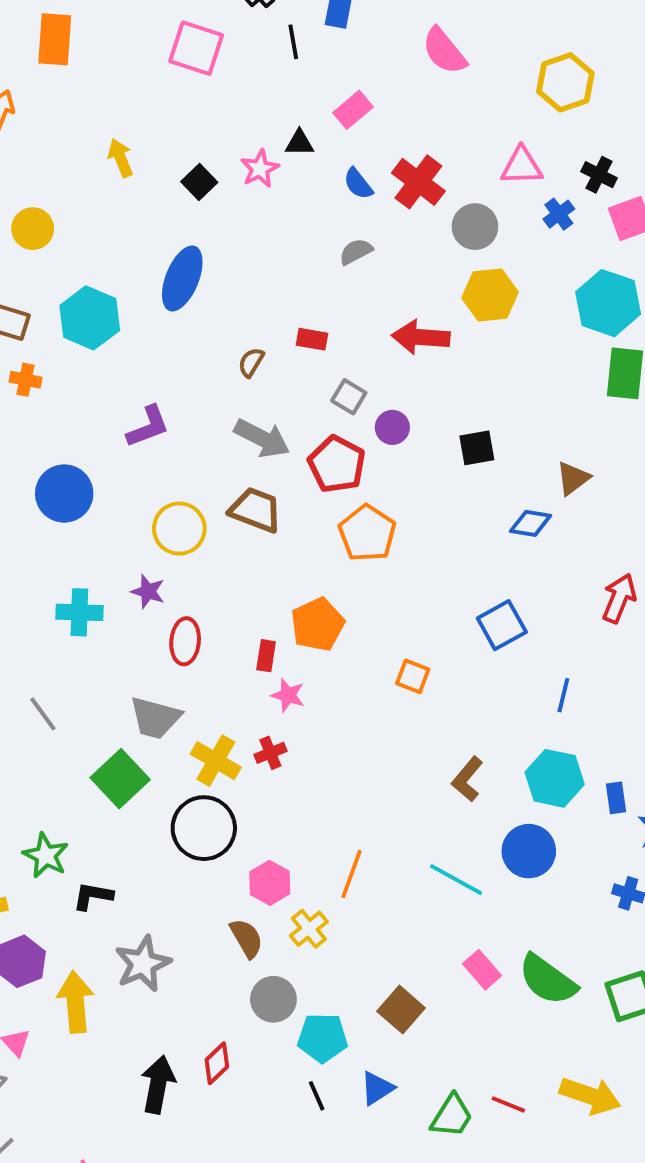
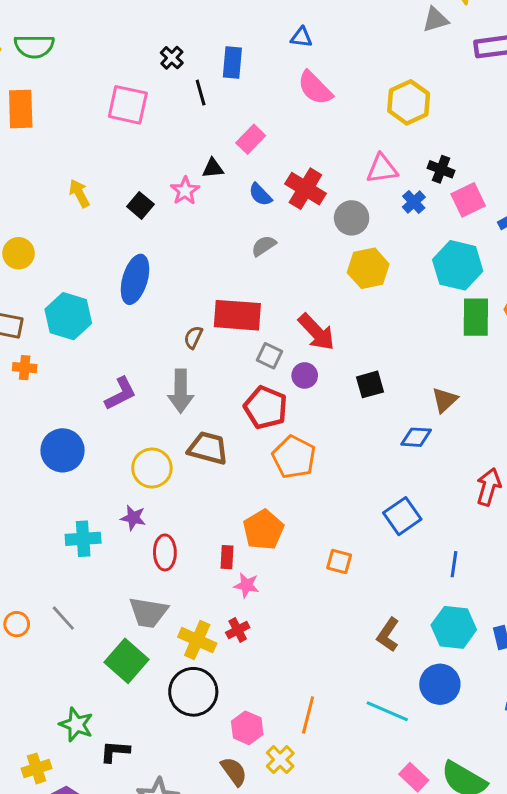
red arrow: (421, 337) -> (316, 332), moved, turned -132
red rectangle: (312, 339) -> (237, 315), size x2.0
gray arrow: (262, 438) -> (181, 391), moved, turned 69

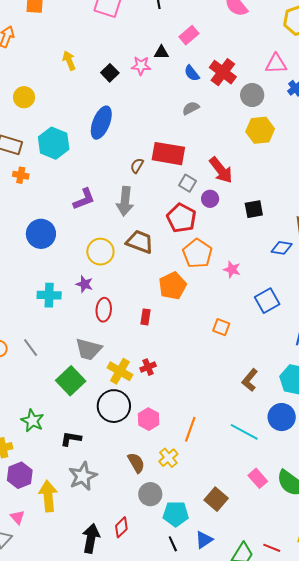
pink star: (185, 191) -> (141, 66), turned 30
orange pentagon: (263, 530) -> (172, 286), moved
pink star: (247, 585) -> (232, 269), moved
pink hexagon: (247, 728) -> (149, 419), moved
black L-shape: (115, 751) -> (71, 439), moved

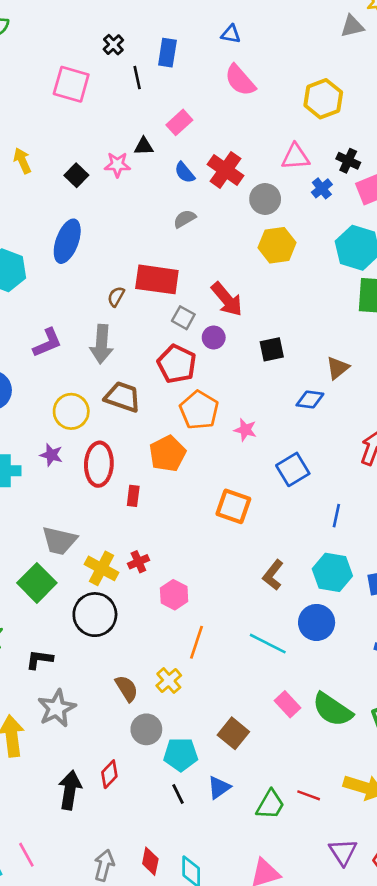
red ellipse: (104, 310) -> (99, 464), moved, size x1.4
orange square: (221, 327) -> (233, 506), size x1.5
pink hexagon: (149, 419) -> (174, 595), moved

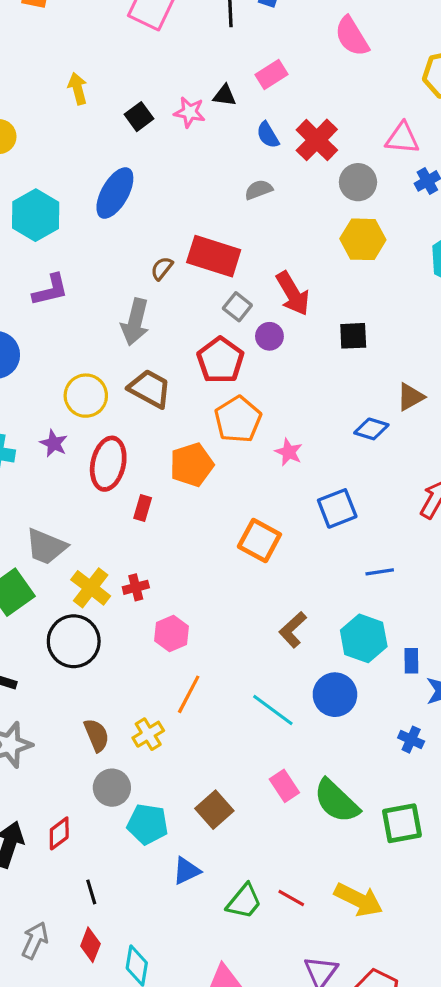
purple L-shape: (47, 343) -> (50, 290), moved
black square: (272, 349) -> (353, 336), moved
blue line: (336, 516) -> (380, 572), turned 60
black line: (178, 794) -> (91, 892), moved

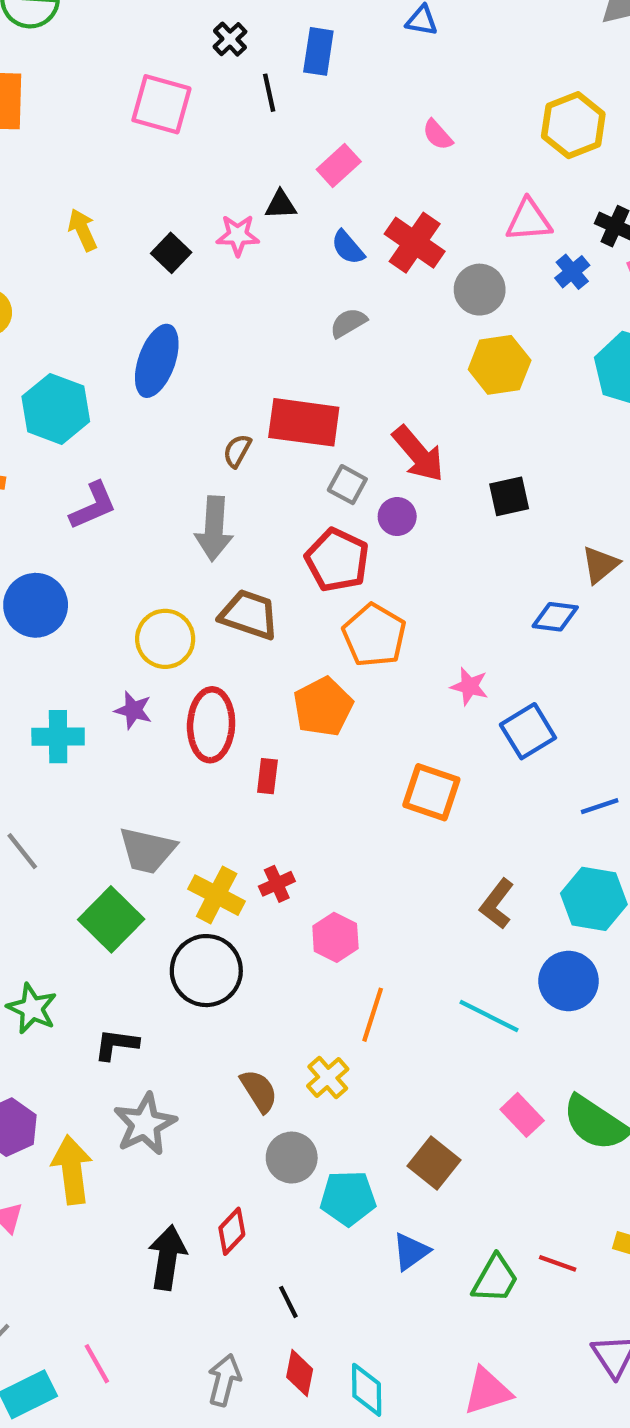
pink semicircle: (352, 36) -> (438, 135), moved, size x0.6
pink star: (289, 452) -> (469, 686), moved

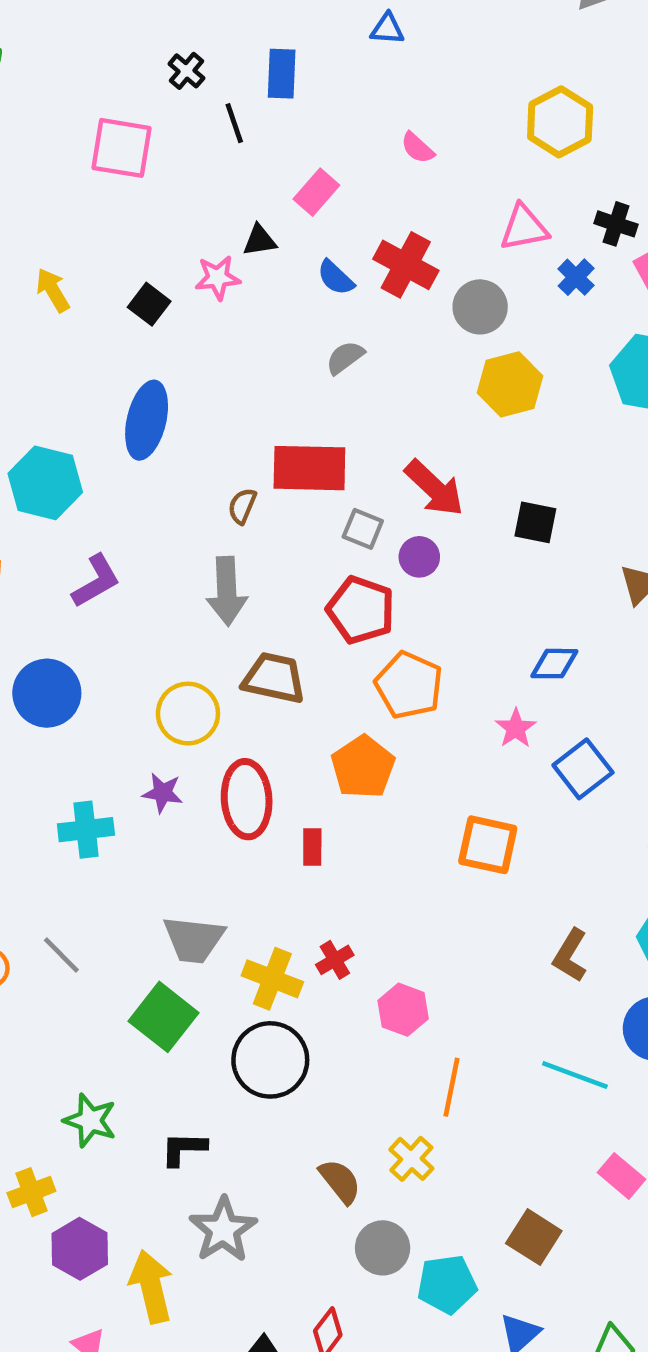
black square: (509, 496) -> (535, 522), turned 30
blue diamond: (555, 617) -> (554, 664), moved
pink star: (469, 686) -> (516, 728), turned 30

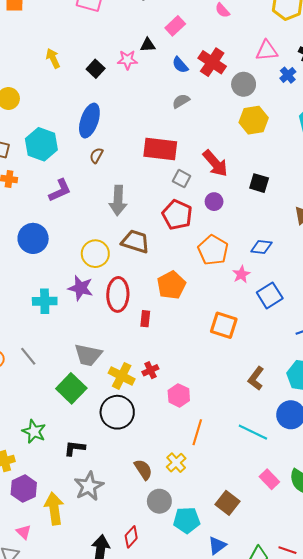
brown semicircle: (242, 506) -> (96, 156), moved
purple circle: (419, 557) -> (214, 202), moved
orange pentagon: (409, 685) -> (213, 250), moved
purple star: (163, 793) -> (81, 288), size x1.4

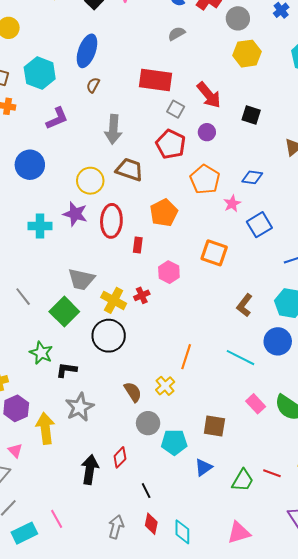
gray line: (28, 356) -> (23, 297), moved
pink hexagon: (179, 395) -> (169, 272), moved
green star: (34, 432) -> (41, 353), moved
brown square: (228, 503) -> (214, 426), turned -30

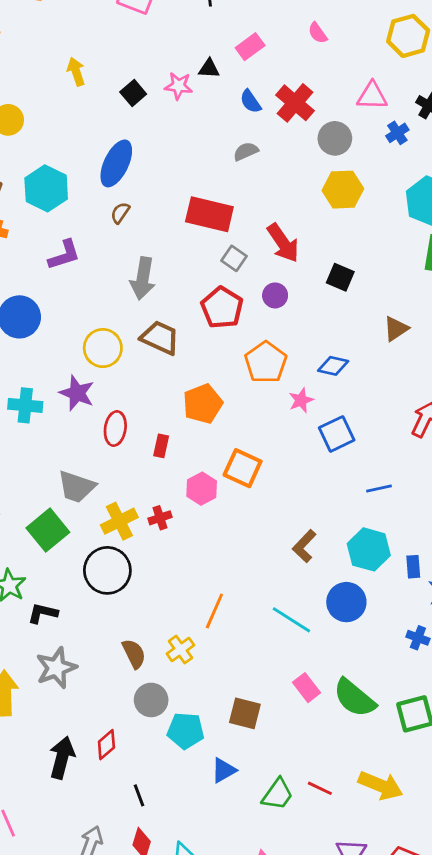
red ellipse: (111, 221) -> (115, 428), moved, size x0.7
orange square: (214, 253) -> (243, 468), moved
yellow cross: (114, 300) -> (119, 521), turned 30

